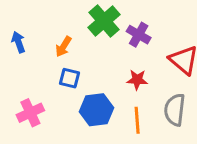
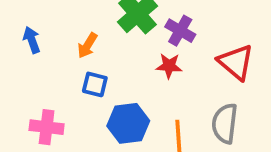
red star: (137, 80) -> (169, 66), moved
pink cross: (30, 113) -> (47, 127), turned 32

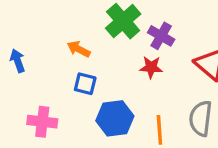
blue arrow: (32, 40) -> (18, 61), moved
orange arrow: (87, 45) -> (79, 49), turned 85

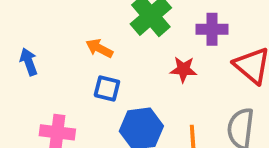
purple cross: (161, 36) -> (212, 29), moved, turned -30

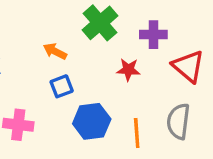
blue square: (107, 88) -> (62, 86), turned -35

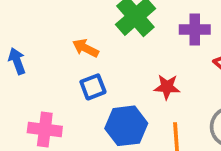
red star: (128, 70) -> (167, 87), moved

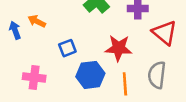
orange arrow: (86, 48) -> (37, 21), moved
red star: (167, 87) -> (119, 48), size x1.5

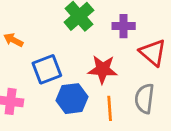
blue square: (67, 48) -> (47, 69), size x1.5

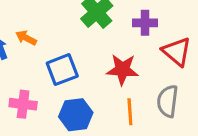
blue hexagon: (72, 99) -> (76, 115), moved

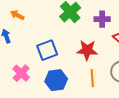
orange arrow: (26, 38) -> (17, 15), moved
pink cross: (23, 104) -> (21, 73), turned 36

